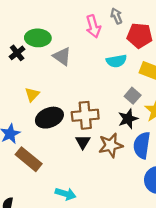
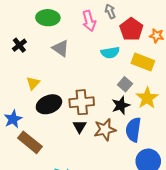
red pentagon: (140, 36) -> (131, 29), turned 30
green ellipse: (38, 38) -> (48, 18), moved

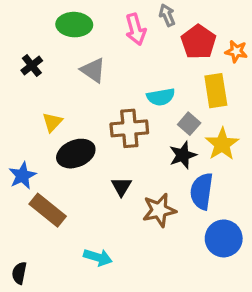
cyan semicircle: (110, 53) -> (161, 97), moved
yellow rectangle: (143, 62) -> (216, 91), turned 60
brown cross: (82, 102) -> (129, 128), moved
brown star: (105, 130) -> (159, 210), moved

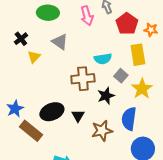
yellow triangle: (52, 122) -> (34, 57), moved
black ellipse: (76, 154) -> (52, 112), moved
black star: (183, 155) -> (106, 96), moved

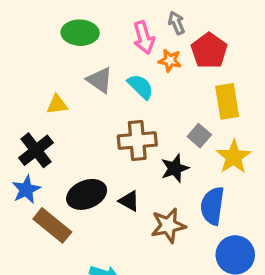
orange star: (151, 30) -> (170, 60), moved
black cross: (21, 39) -> (36, 150), moved, size x1.5
yellow triangle: (34, 57) -> (57, 105), turned 40
cyan semicircle: (103, 59) -> (141, 87), moved, turned -126
black triangle: (78, 116) -> (129, 201), turned -32

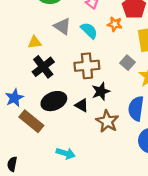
orange star: (170, 60) -> (115, 24), moved
black cross: (36, 150) -> (43, 67), moved
black star: (175, 168) -> (101, 91), moved
brown star: (168, 225) -> (107, 121), turned -30

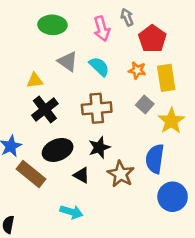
orange star: (115, 24) -> (137, 70), moved
black star: (101, 91) -> (99, 147), moved
black triangle: (82, 105) -> (82, 175), moved

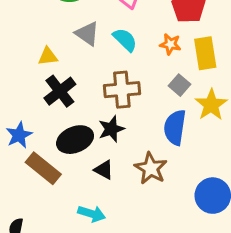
black star: (99, 147) -> (111, 129), moved
blue semicircle: (155, 159) -> (175, 127), moved

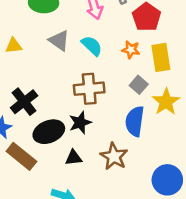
yellow triangle: (48, 56) -> (14, 46), moved
black cross: (60, 91) -> (24, 102), moved
black triangle: (104, 170) -> (74, 158), turned -36

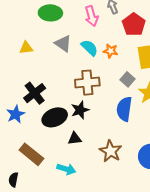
orange star: (131, 50) -> (111, 51), moved
brown rectangle: (21, 156) -> (31, 154), moved
brown star: (114, 156) -> (111, 151), moved

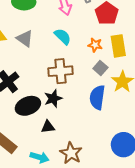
gray triangle: (63, 44) -> (25, 39), moved
orange star: (111, 51) -> (95, 45), moved
brown star: (111, 151) -> (71, 153), moved

